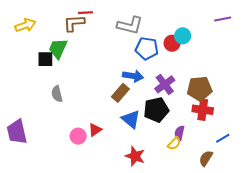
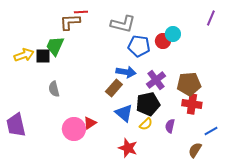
purple line: (223, 19) -> (211, 18), turned -56
yellow arrow: (25, 25) -> (24, 55), moved
pink circle: (78, 136) -> (74, 129), size x1.5
yellow semicircle: (174, 144) -> (146, 124), moved

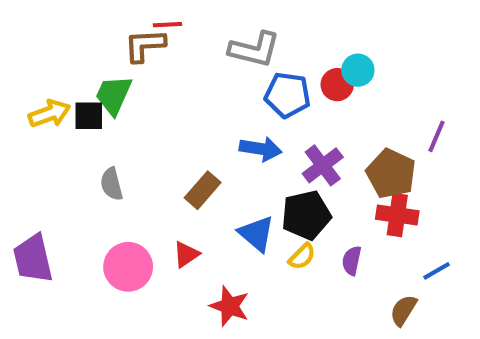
purple line: (211, 18) -> (437, 136), moved
brown pentagon: (189, 84) -> (391, 174), turned 30
brown rectangle: (114, 88) -> (203, 190), moved
pink circle: (74, 129) -> (128, 267), moved
red star: (128, 148) -> (230, 306), moved

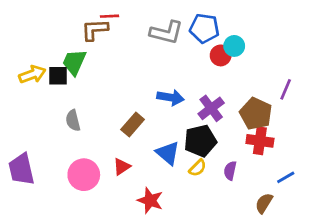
blue pentagon: (288, 95) -> (204, 28), moved

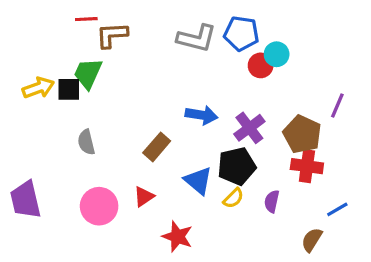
red line: (110, 16) -> (86, 19), moved

